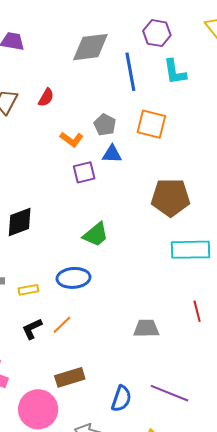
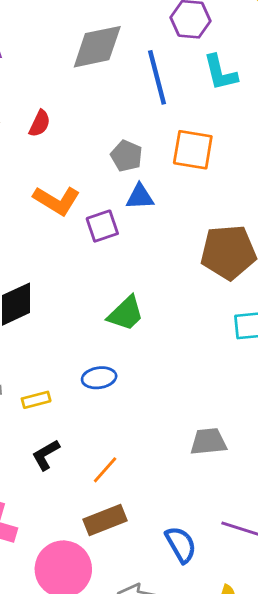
orange L-shape: (72, 139) -> (57, 200), moved, size x1.4
blue ellipse: (73, 278) -> (99, 378), size x0.7
orange line: (62, 325) -> (105, 470), moved
blue semicircle: (121, 399) -> (181, 545), turned -44

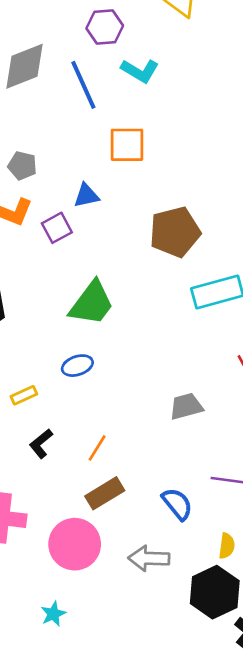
cyan L-shape: (220, 73) -> (140, 71), turned -36
gray pentagon: (127, 156) -> (22, 166), moved
green trapezoid: (126, 313) -> (92, 303), size x1.4

